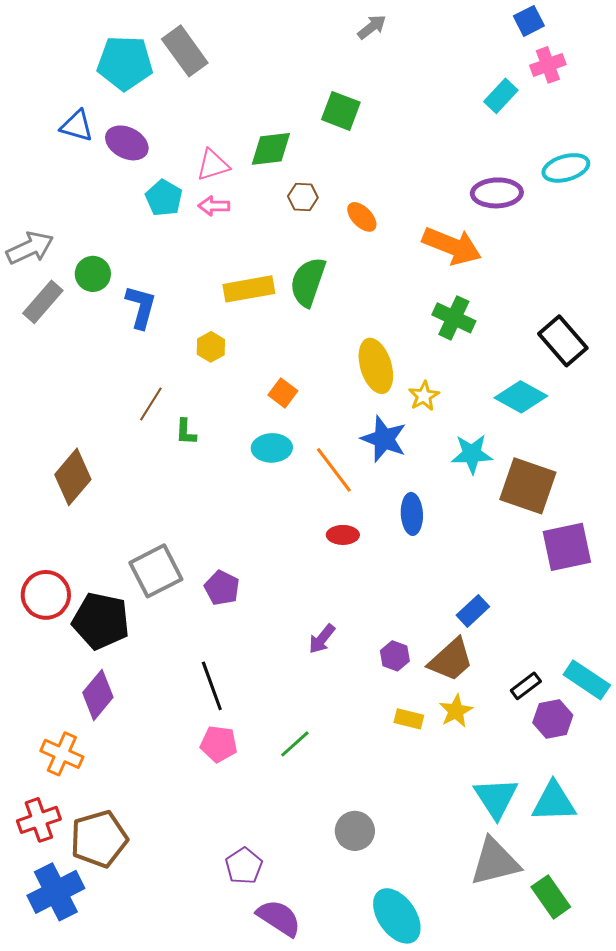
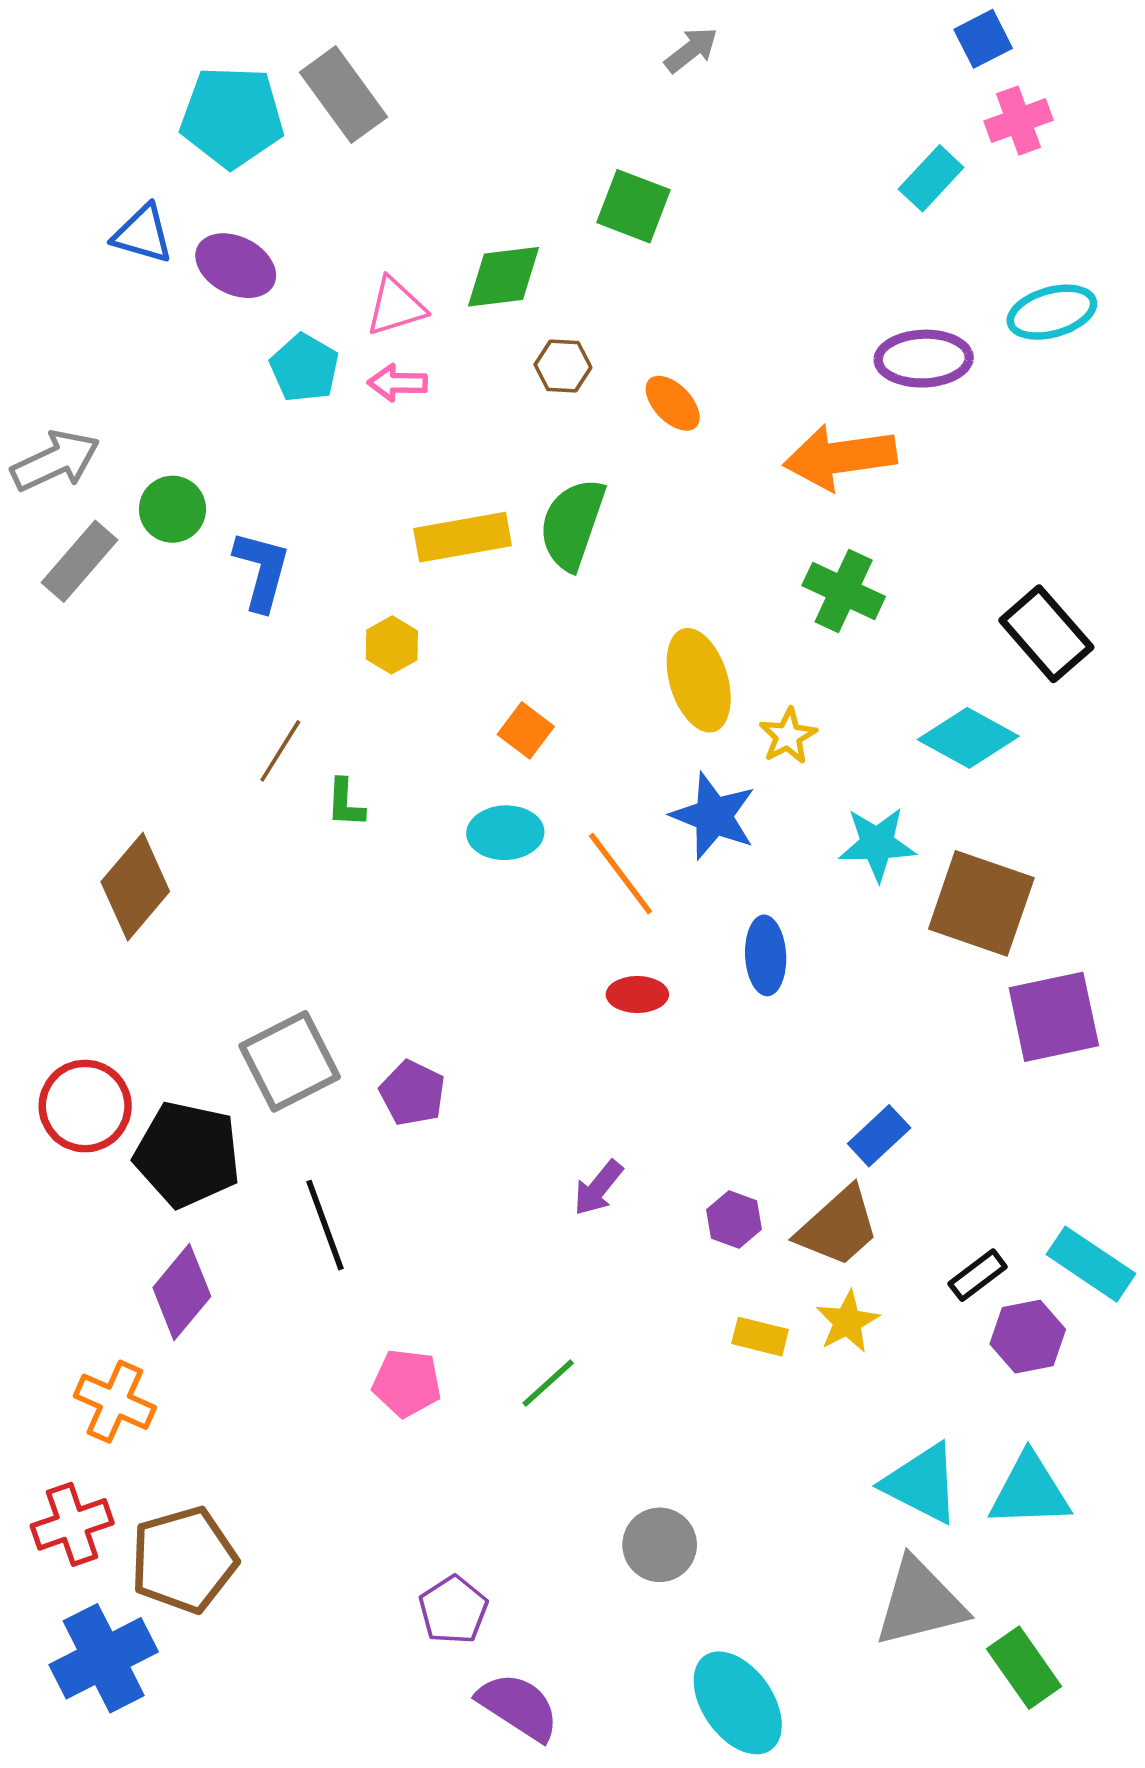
orange arrow: (452, 246) -> (840, 457), turned 150
black line: (212, 686) -> (325, 1225), moved
cyan triangle: (496, 798) -> (922, 1483), turned -30

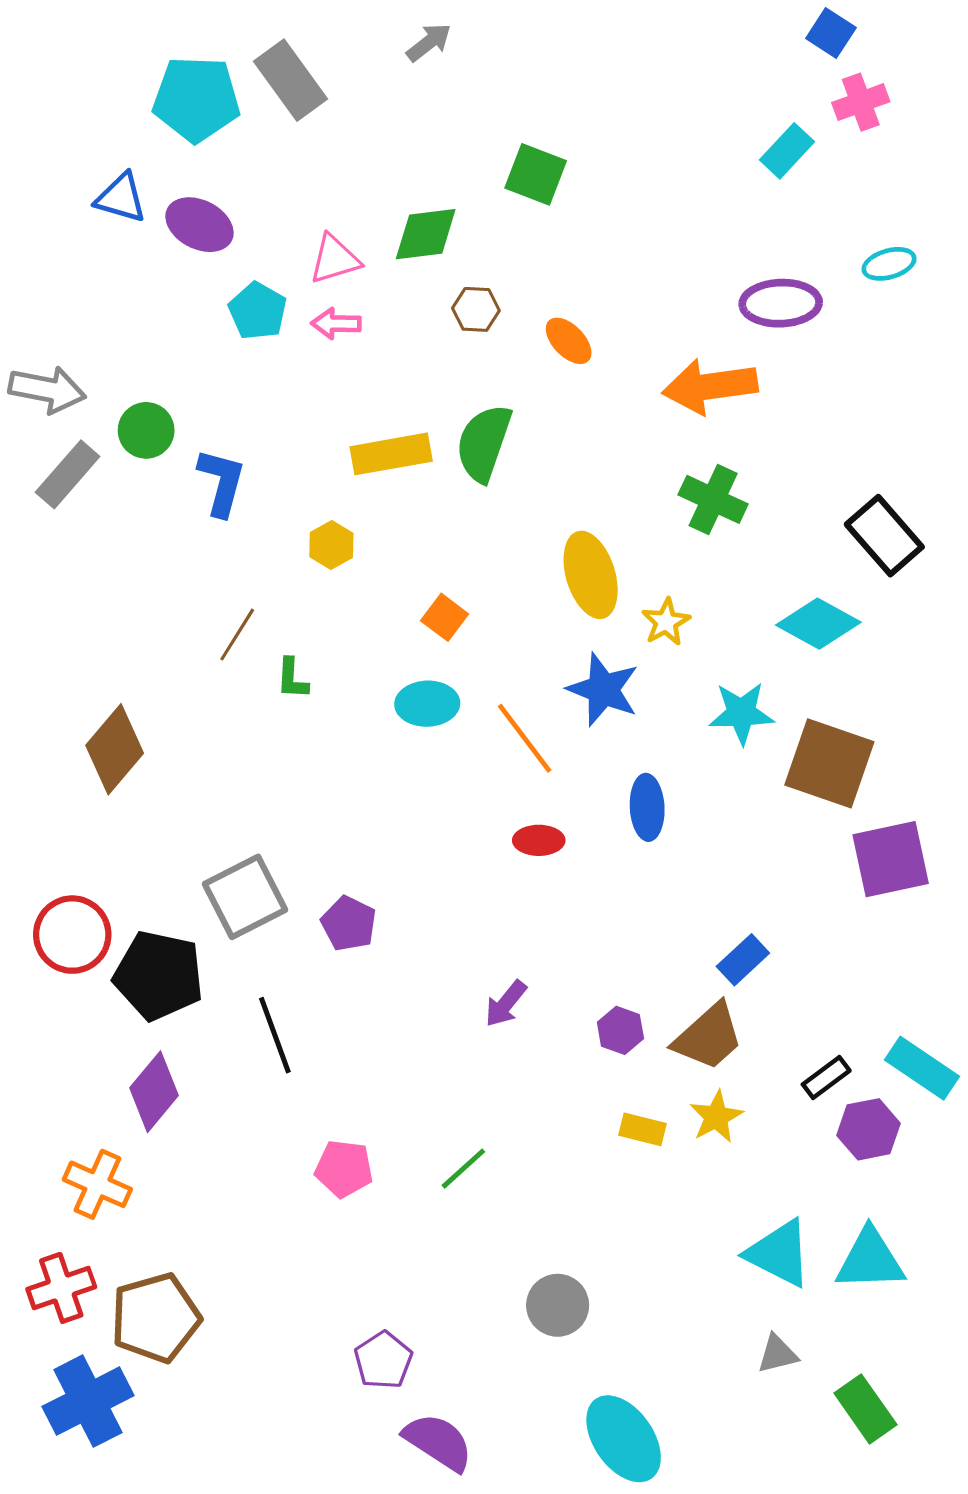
blue square: (983, 39) -> (831, 33), turned -30
gray arrow: (691, 50) -> (429, 42), moved
cyan ellipse: (1052, 312) -> (889, 264), size x0.7
gray arrow: (55, 461) -> (47, 390), turned 36
gray triangle: (920, 1602) -> (778, 1354), size x0.5

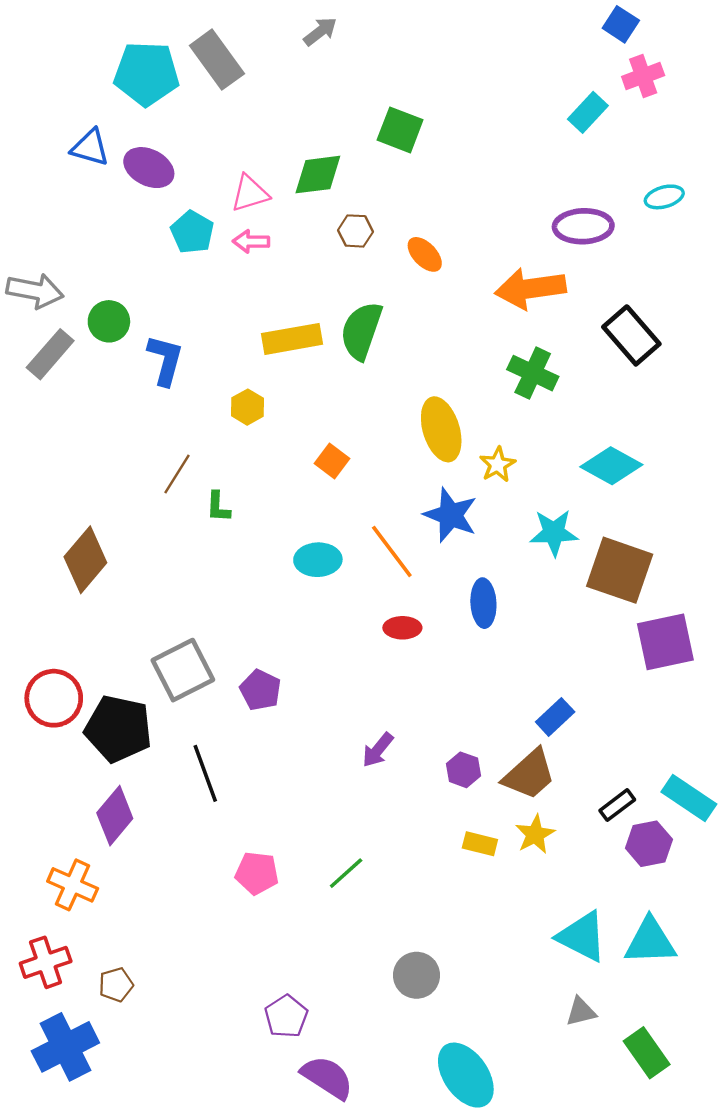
black rectangle: (884, 536) -> (631, 335), moved
cyan ellipse: (427, 704) -> (318, 560), moved
brown pentagon: (156, 1318) -> (116, 985), size x0.5

